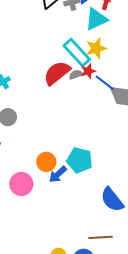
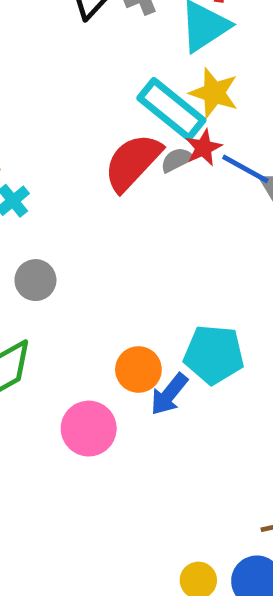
yellow star: (96, 48) -> (214, 93), turned -30

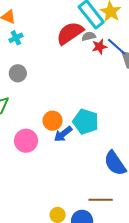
red star: (203, 148) -> (99, 47), moved

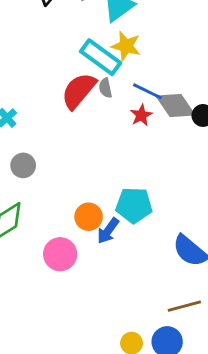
gray semicircle: (89, 36) -> (105, 88), turned -72
red star: (99, 47) -> (141, 115), moved

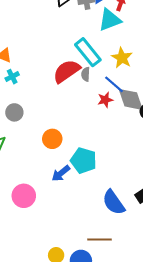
yellow star: (126, 46) -> (122, 58), moved
orange circle: (89, 217) -> (52, 139), moved
pink circle: (60, 254) -> (24, 196), moved

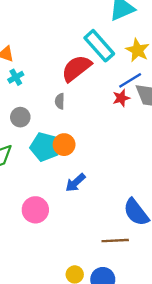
gray semicircle: (86, 74) -> (60, 101), moved
blue line: (114, 84) -> (130, 80), turned -70
cyan pentagon: (83, 160) -> (45, 147), moved
brown line: (99, 240) -> (115, 241), moved

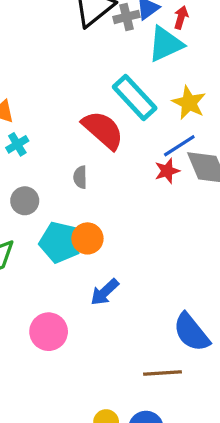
red semicircle: (76, 68) -> (103, 130), turned 80

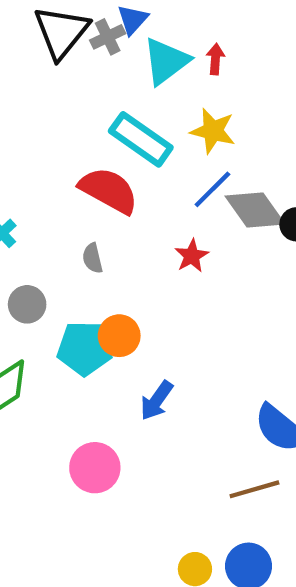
red arrow: (181, 17) -> (215, 59), moved
red star: (167, 171) -> (192, 256), moved

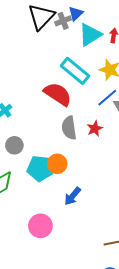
gray semicircle: (93, 258) -> (69, 128), moved, size x1.6

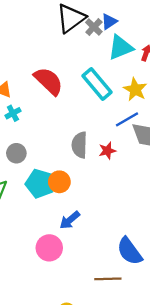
gray cross: (63, 21) -> (94, 27), turned -35
red semicircle: (58, 94) -> (49, 81), moved
pink circle: (40, 226) -> (49, 248), moved

